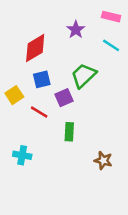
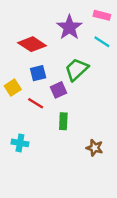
purple star: (76, 30) -> (69, 27), size x1.5
red diamond: (35, 48) -> (32, 44), turned 64

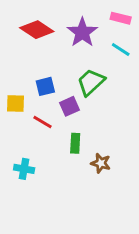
red diamond: (32, 44) -> (37, 30), moved
yellow square: (13, 88) -> (15, 103), turned 35
brown star: (95, 148) -> (101, 163), moved

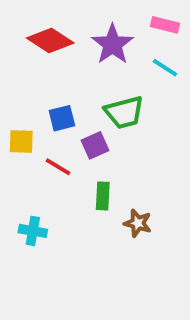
green trapezoid: (91, 82) -> (124, 112), turned -152

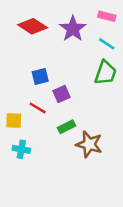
green trapezoid: (124, 112) -> (105, 73), moved, turned -56
yellow square: (21, 142) -> (14, 120), moved
green rectangle: (103, 196) -> (67, 127), turned 60
brown star: (138, 223) -> (89, 144), size x1.5

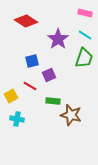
purple star: (73, 29) -> (58, 39), moved
yellow square: (14, 120) -> (11, 96), turned -32
green rectangle: (67, 127) -> (53, 101), turned 32

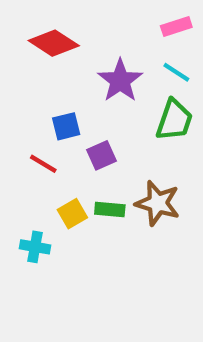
pink rectangle: (85, 13) -> (176, 27), turned -32
red line: (30, 86) -> (43, 164), moved
yellow square: (11, 96) -> (72, 214), moved
brown star: (71, 115) -> (158, 203), moved

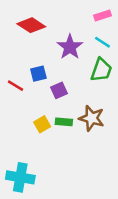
red line: (43, 164) -> (16, 86), moved
cyan cross: (35, 247) -> (20, 177), moved, size x1.6

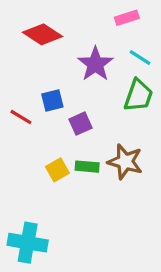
pink rectangle: (102, 16) -> (127, 18), moved

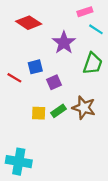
cyan line: (140, 57) -> (96, 29), moved
green rectangle: (87, 167) -> (58, 111), turned -40
yellow square: (57, 170) -> (39, 113), turned 32

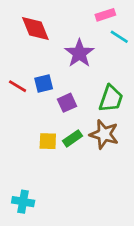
red diamond: (29, 23) -> (35, 29), turned 35
green trapezoid: (93, 63) -> (111, 99), moved
red line: (14, 78) -> (18, 86), moved
cyan cross: (19, 162) -> (23, 202), size x0.7

